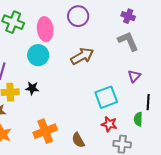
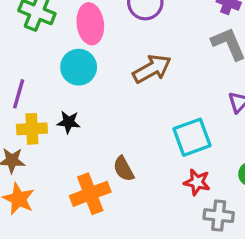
brown semicircle: (78, 140) -> (124, 169), moved

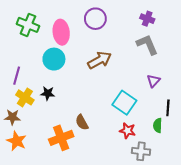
yellow cross: (32, 129) -> (25, 97), turned 36
cyan square: (192, 137) -> (124, 103), turned -35

